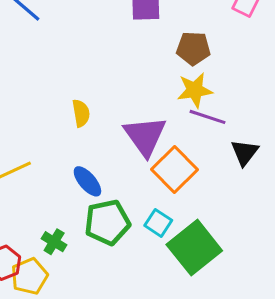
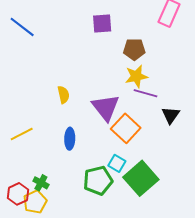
blue ellipse: (87, 181) -> (70, 139), turned 45
green pentagon: (107, 222) -> (98, 181), moved
green cross: (54, 242) -> (41, 183), moved

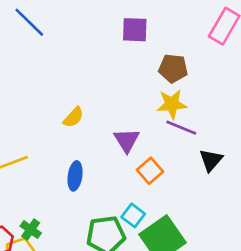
yellow semicircle: (63, 95) -> (73, 117), turned 48
purple triangle: (106, 107) -> (127, 140), size x0.7
orange square: (126, 128) -> (150, 171), size x0.7

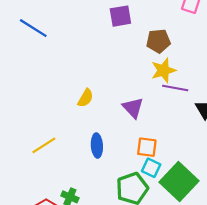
orange square: (150, 171) -> (147, 147), moved, turned -30

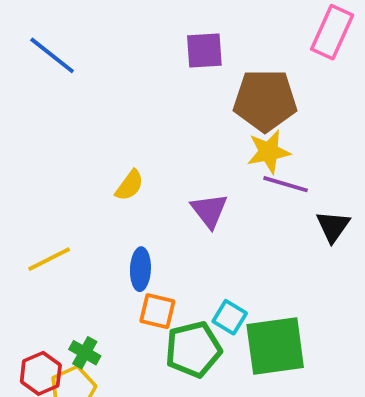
brown pentagon: (158, 41) -> (265, 100), size x1.5
orange square: (147, 147) -> (157, 311), moved
green square: (179, 182) -> (275, 346), turned 33

